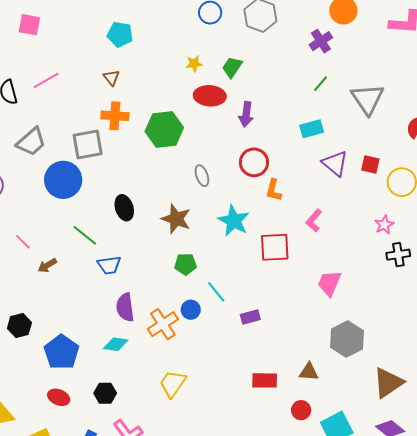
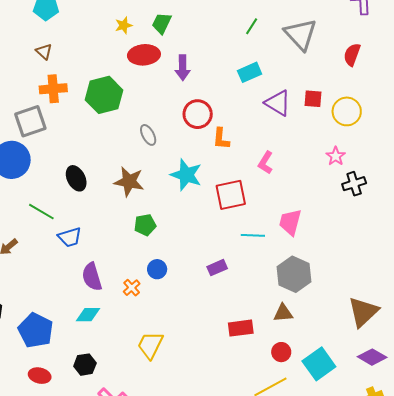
cyan line: (216, 292) -> (253, 235), moved, turned -40
orange cross: (163, 324) -> (132, 288), size x0.6
gray hexagon: (347, 339) -> (294, 274), moved

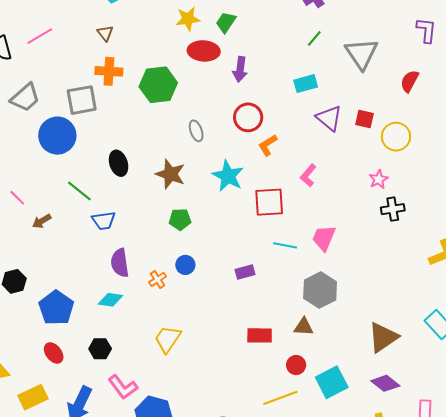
yellow star: (124, 25) -> (188, 19), size x1.4
orange L-shape: (221, 139) -> (268, 145), turned 45
red ellipse: (40, 376) -> (54, 353), turned 30

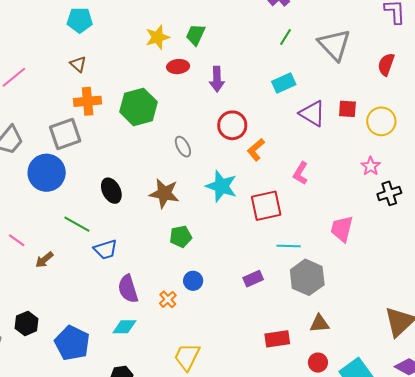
red ellipse: (204, 51) -> (178, 67), size x0.7
pink trapezoid: (324, 238) -> (342, 229), moved
gray hexagon: (320, 290) -> (307, 277), moved

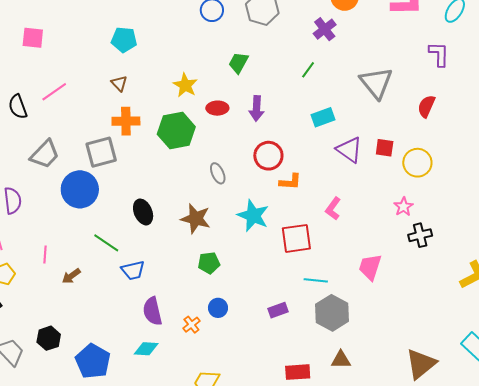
yellow star: (157, 37) -> (185, 85), moved, turned -30
green line: (285, 37) -> (308, 70), moved
red ellipse: (178, 67) -> (217, 108), moved
orange L-shape: (256, 150) -> (290, 182), turned -140
pink line: (17, 240) -> (45, 255), turned 54

